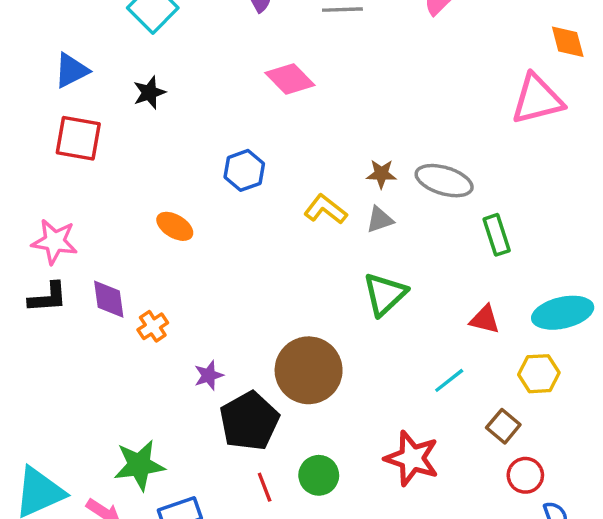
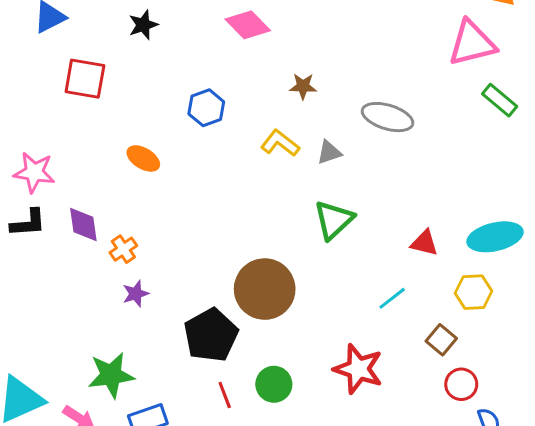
black star: (149, 93) -> (143, 25), moved
red square: (78, 138) -> (85, 79), moved
brown star: (381, 174) -> (303, 86), moved
green rectangle: (497, 235) -> (500, 100), moved, turned -32
purple star: (209, 375) -> (136, 294), moved

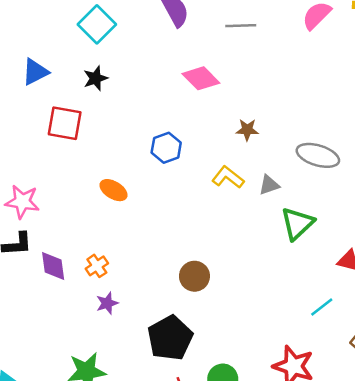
black star: (143, 25) -> (96, 78), moved
green triangle: (334, 220) -> (297, 224), moved
purple diamond: (83, 225) -> (53, 266), moved
brown circle: (265, 289) -> (194, 276), moved, size x0.6

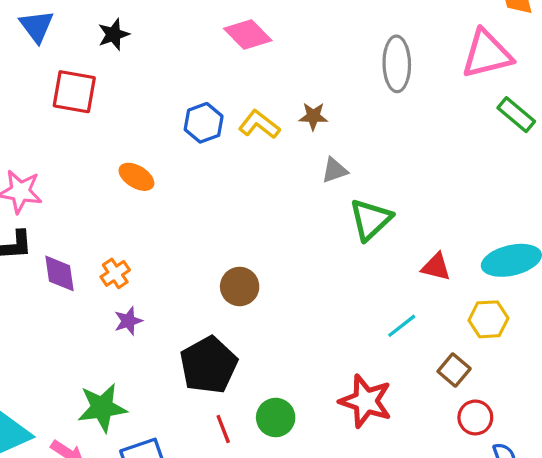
blue triangle: (35, 72) -> (37, 26), turned -40
brown star: (247, 130) -> (313, 116), moved
gray ellipse: (318, 155) -> (397, 64), moved, turned 72
yellow L-shape: (228, 177) -> (259, 124), moved

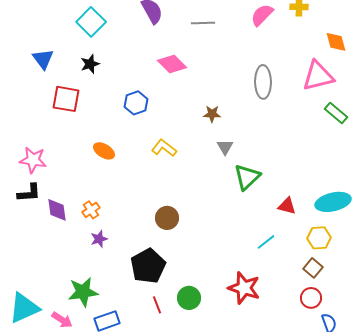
blue hexagon: (204, 123) -> (136, 103), moved
yellow L-shape: (259, 124) -> (164, 148), moved
gray triangle: (335, 170) -> (225, 147), turned -42
brown square: (454, 370) -> (313, 268), moved

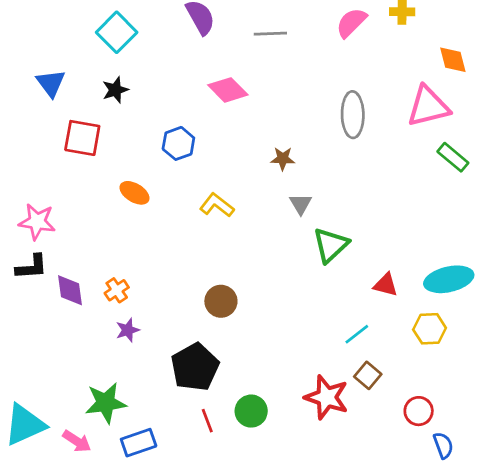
orange ellipse: (104, 151) -> (134, 193), moved
brown square: (313, 268) -> (368, 375), moved

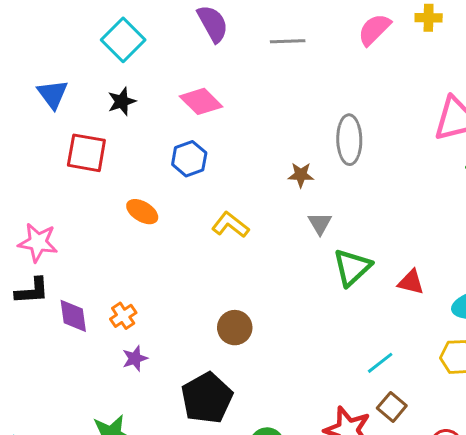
pink diamond: (228, 90) -> (201, 101), moved
gray ellipse: (353, 115) -> (349, 140), moved
red triangle: (386, 285) -> (411, 282), moved

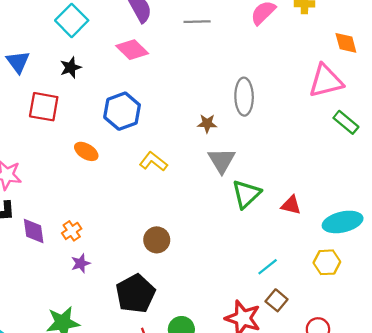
pink diamond: (201, 101) -> (132, 50), moved
blue hexagon: (189, 159) -> (122, 111), size x1.4
gray triangle: (320, 223) -> (222, 160), size x1.5

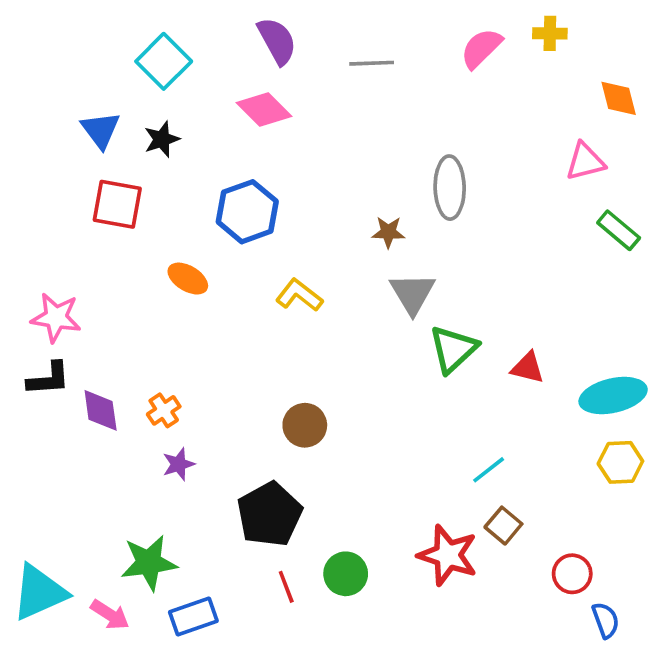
blue triangle: (18, 62) -> (101, 130), moved
pink triangle: (326, 81) -> (585, 162), size x0.7
yellow hexagon: (327, 262) -> (620, 462), moved

